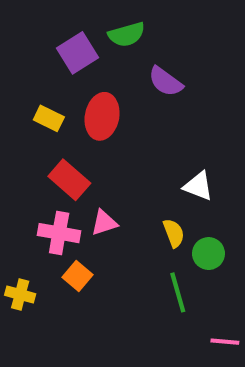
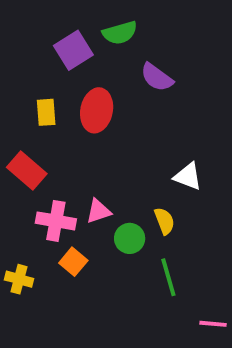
yellow rectangle: (49, 118) -> (46, 112), turned 60
red rectangle: (69, 180) -> (27, 171), moved
green circle: (208, 254) -> (130, 238), moved

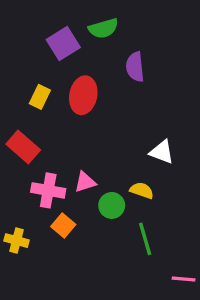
purple semicircle: (157, 77) -> (135, 67), turned 48
yellow rectangle: (46, 112) -> (40, 97), turned 30
yellow semicircle: (165, 221) -> (142, 190), turned -50

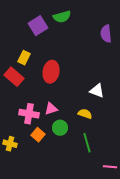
purple semicircle: (135, 67) -> (106, 34), moved
red ellipse: (83, 95) -> (51, 72), moved
red rectangle: (23, 147) -> (14, 77), moved
green circle: (112, 205) -> (60, 128), moved

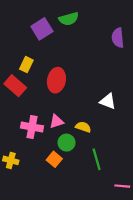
yellow semicircle: (85, 114) -> (83, 127), moved
orange square: (38, 135) -> (54, 159), moved

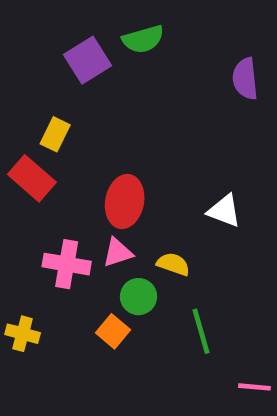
red ellipse: (56, 80) -> (125, 202), moved

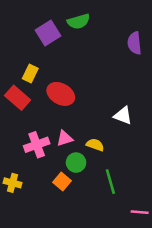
red ellipse: (125, 202) -> (61, 94), moved, turned -72
pink cross: (67, 264) -> (37, 145), turned -30

